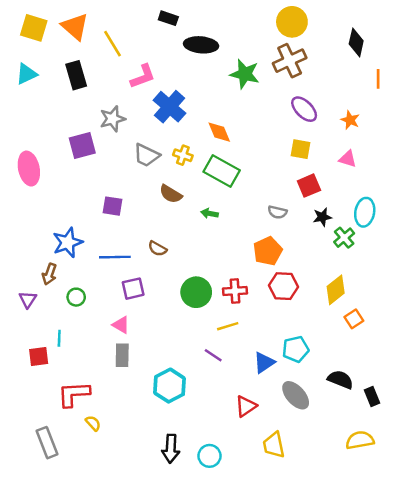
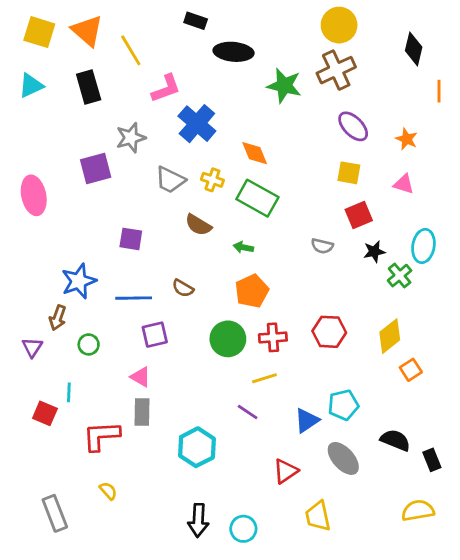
orange pentagon: (268, 251) -> (252, 291), moved
red square: (39, 356) -> (45, 413), turned 30
red L-shape: (74, 394) -> (101, 436), moved

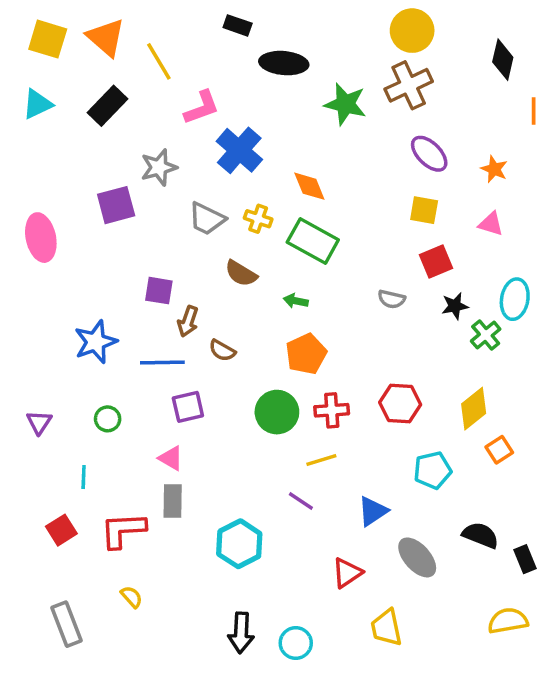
black rectangle: (89, 87) -> (108, 106), turned 60
brown arrow: (58, 318) -> (188, 321), moved
cyan pentagon: (343, 405) -> (433, 470), moved
red square: (45, 413) -> (61, 530), moved, turned 35

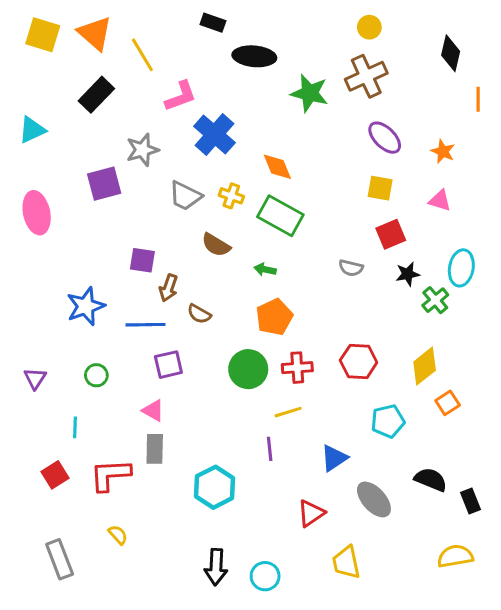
yellow circle: (412, 31) -> (369, 27), size x0.6
cyan triangle: (37, 104) -> (32, 130), moved
purple line: (301, 501) -> (270, 449), turned 50

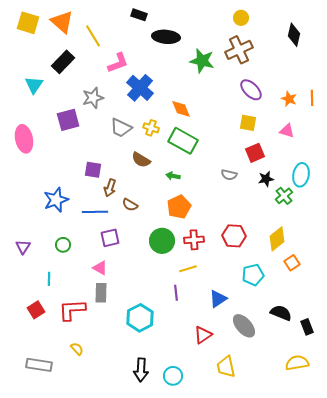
orange line: (478, 99) -> (312, 98), moved
cyan triangle: (32, 130) -> (34, 85), moved, turned -30
gray rectangle: (60, 559) -> (39, 365), turned -60

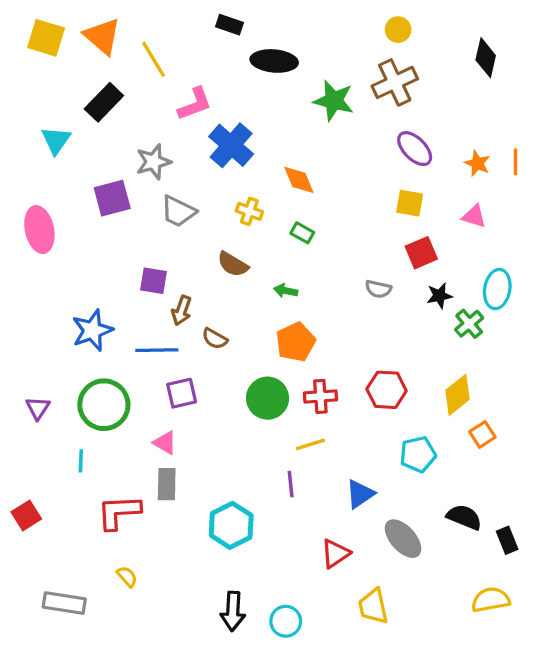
gray trapezoid: (121, 128) -> (178, 211), moved
green rectangle: (183, 141) -> (302, 233), size x0.5
green circle: (63, 245) -> (104, 405), size x2.0
red square: (36, 310) -> (26, 515), moved

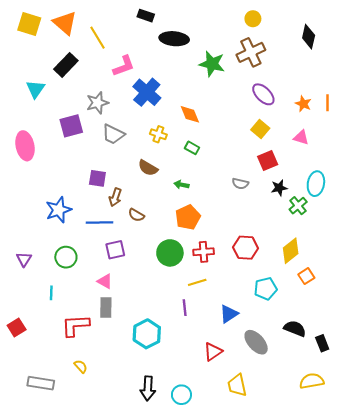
yellow square: (410, 203) -> (260, 129), turned 30
green circle: (104, 405) -> (66, 257), size x0.7

